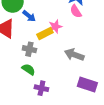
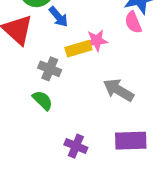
purple rectangle: (87, 85) -> (131, 141), turned -30
purple cross: (41, 88) -> (76, 146), moved

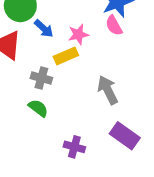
pink star: (97, 40) -> (78, 35), moved
gray arrow: (119, 90) -> (108, 90), turned 40
purple rectangle: (131, 141) -> (125, 136), turned 44

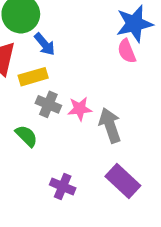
pink star: (78, 35) -> (80, 109), moved
yellow rectangle: (66, 56) -> (33, 77), moved
gray cross: (41, 78) -> (48, 104), moved

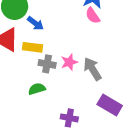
yellow rectangle: (33, 77) -> (32, 47), turned 36
green semicircle: (26, 136) -> (37, 89), turned -49

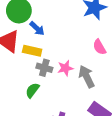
pink semicircle: (93, 16) -> (99, 47), moved
green semicircle: (37, 89) -> (32, 90), turned -42

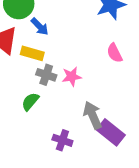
gray arrow: (87, 77) -> (92, 115), moved

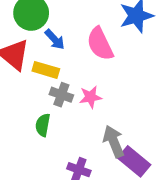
pink semicircle: (115, 53) -> (100, 44), moved, size x1.5
green semicircle: (30, 102) -> (43, 125), turned -30

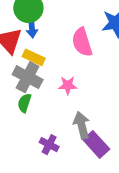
blue arrow: (55, 39) -> (32, 28), moved, turned 30
gray cross: (61, 95) -> (28, 77), moved, size x1.5

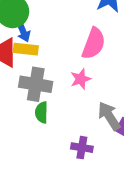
pink semicircle: (82, 42) -> (94, 43), moved, turned -124
yellow rectangle: (34, 57) -> (26, 49), moved

